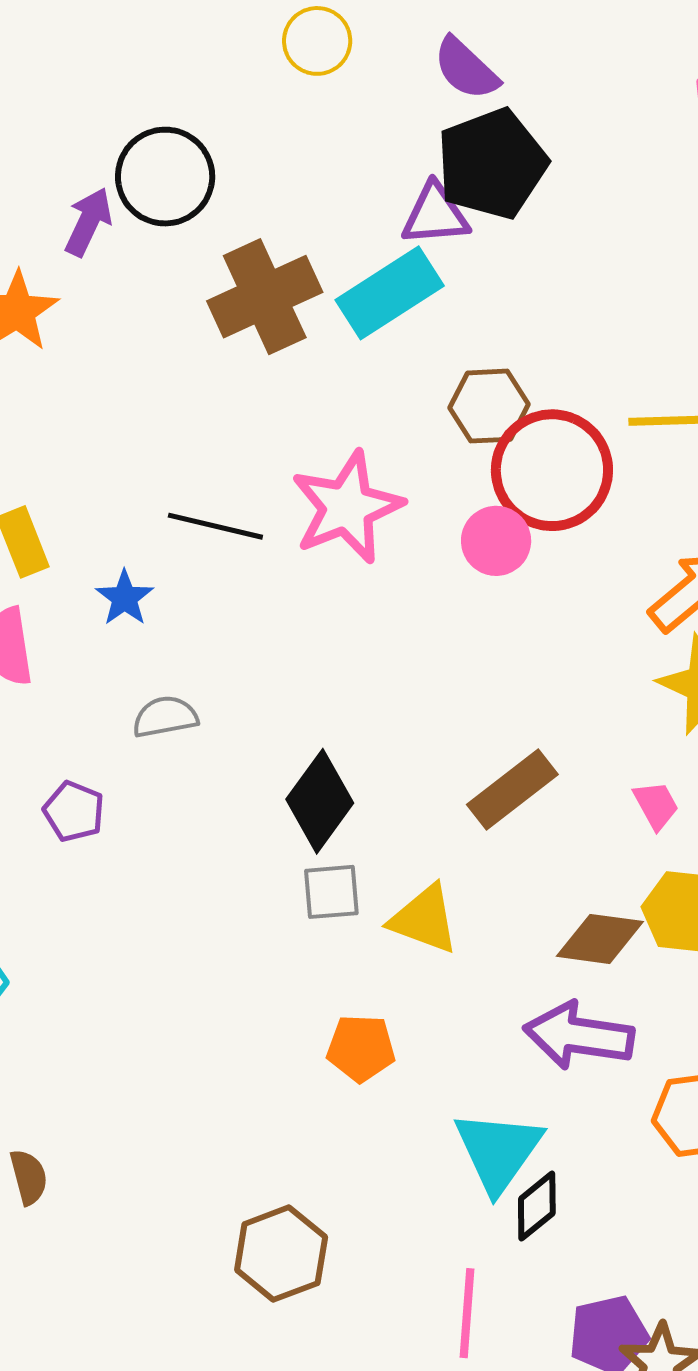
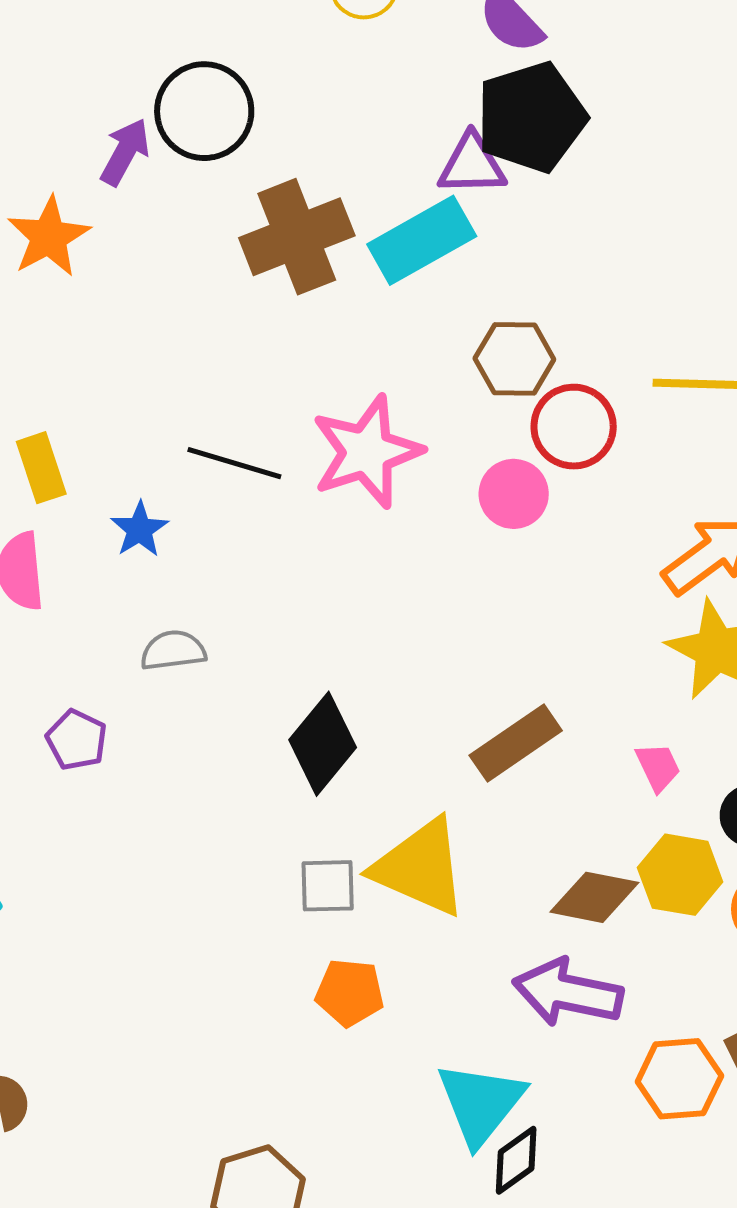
red circle: (552, 470) -> (574, 427), size x0.7
gray square: (331, 892) -> (328, 886), moved
yellow triangle: (424, 919) -> (420, 867), size x1.4

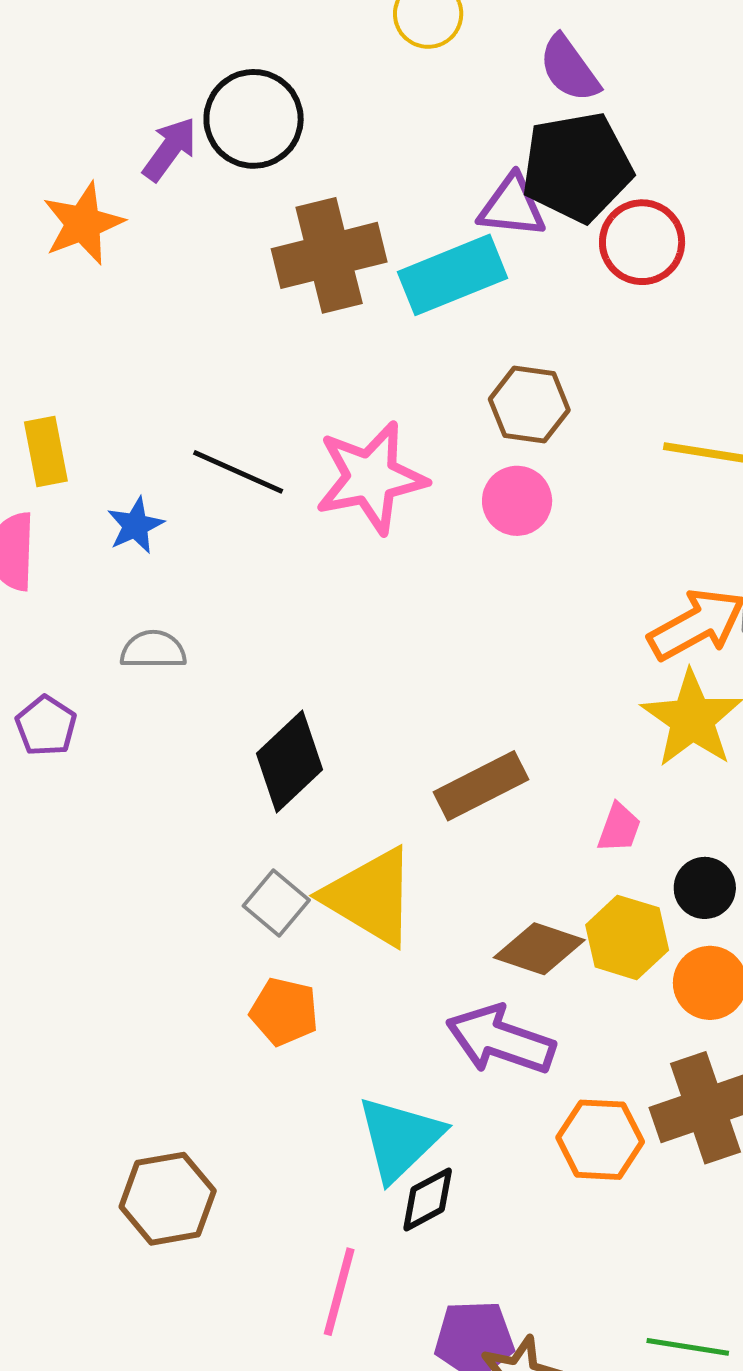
red circle: (574, 427) -> (642, 242), moved
pink circle: (514, 494) -> (517, 501), moved
pink trapezoid: (658, 767) -> (619, 828), turned 38
gray square: (328, 886) -> (276, 903), turned 34

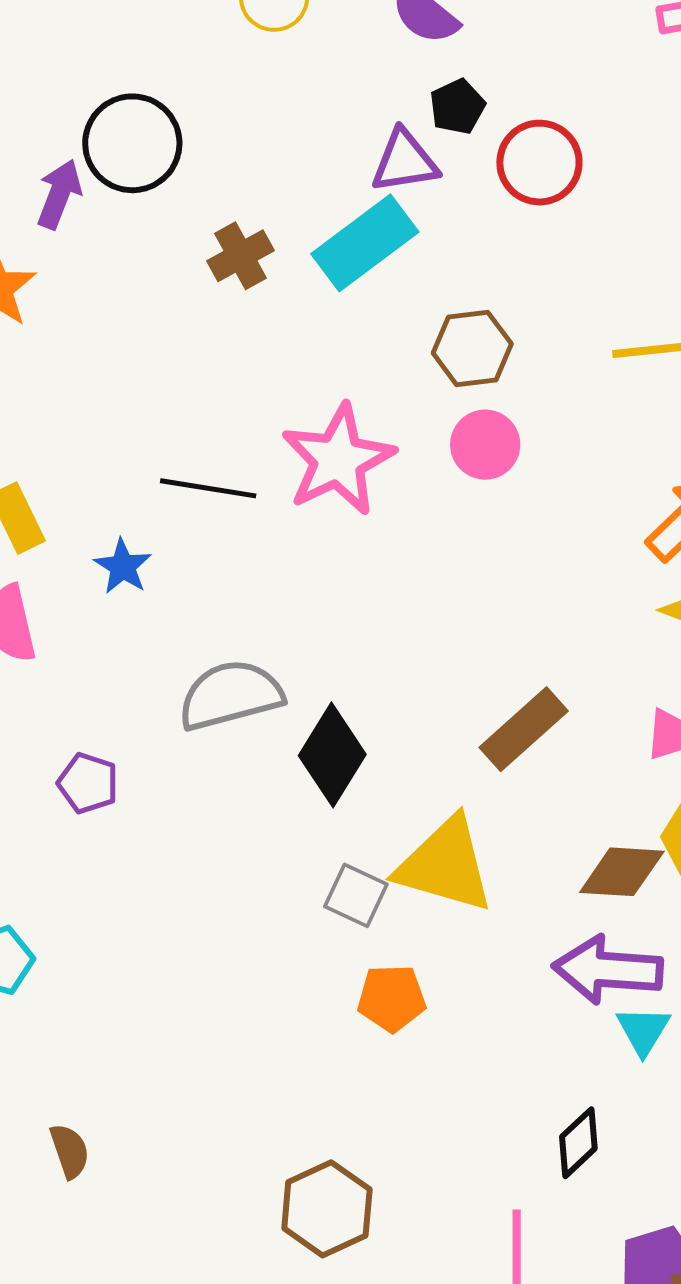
black pentagon: (577, 167) -> (457, 107), size x0.5
brown cross: (329, 255) -> (240, 256), size x0.6
gray semicircle: (153, 650) -> (231, 695), moved, size x1.6
cyan triangle: (400, 1138) -> (643, 1030), moved, size x0.6

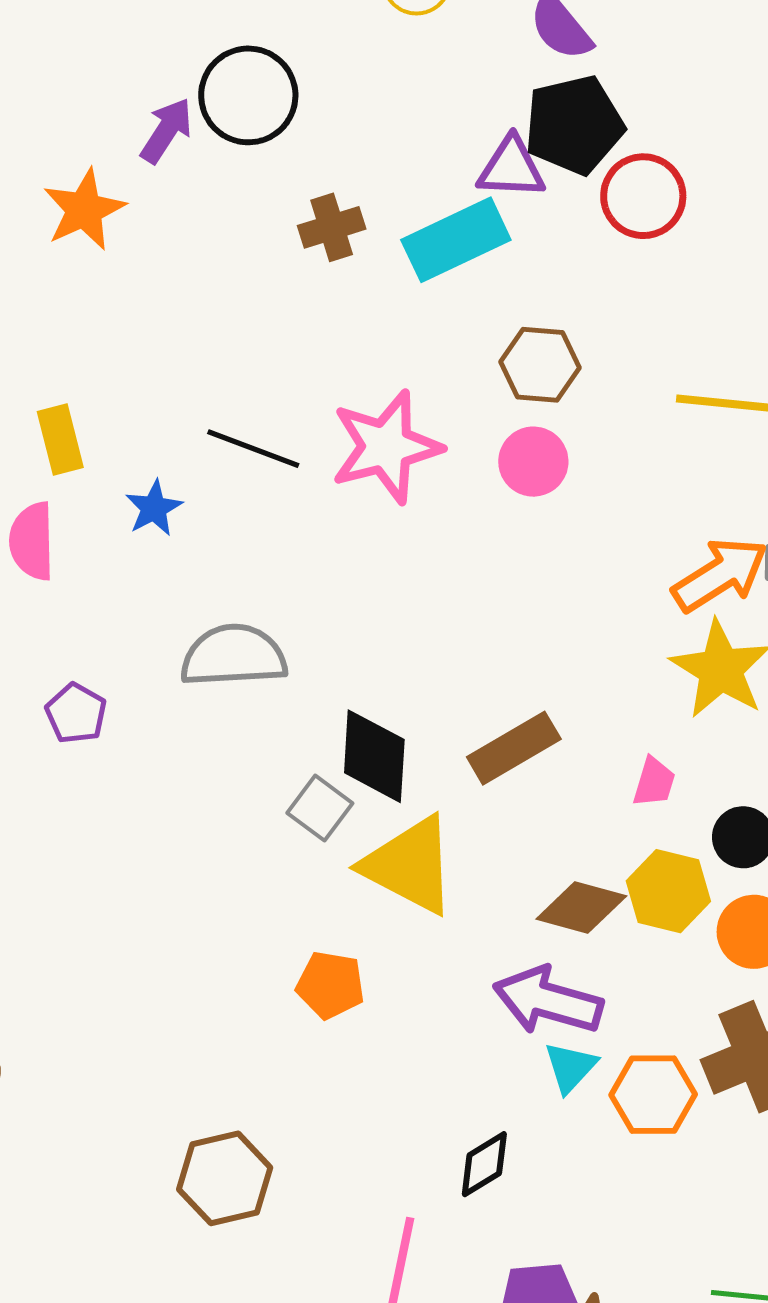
black pentagon: (457, 107) -> (574, 125), size x1.8
black diamond: (332, 755) -> (374, 756), moved, turned -40
gray square: (356, 895) -> (320, 808), moved

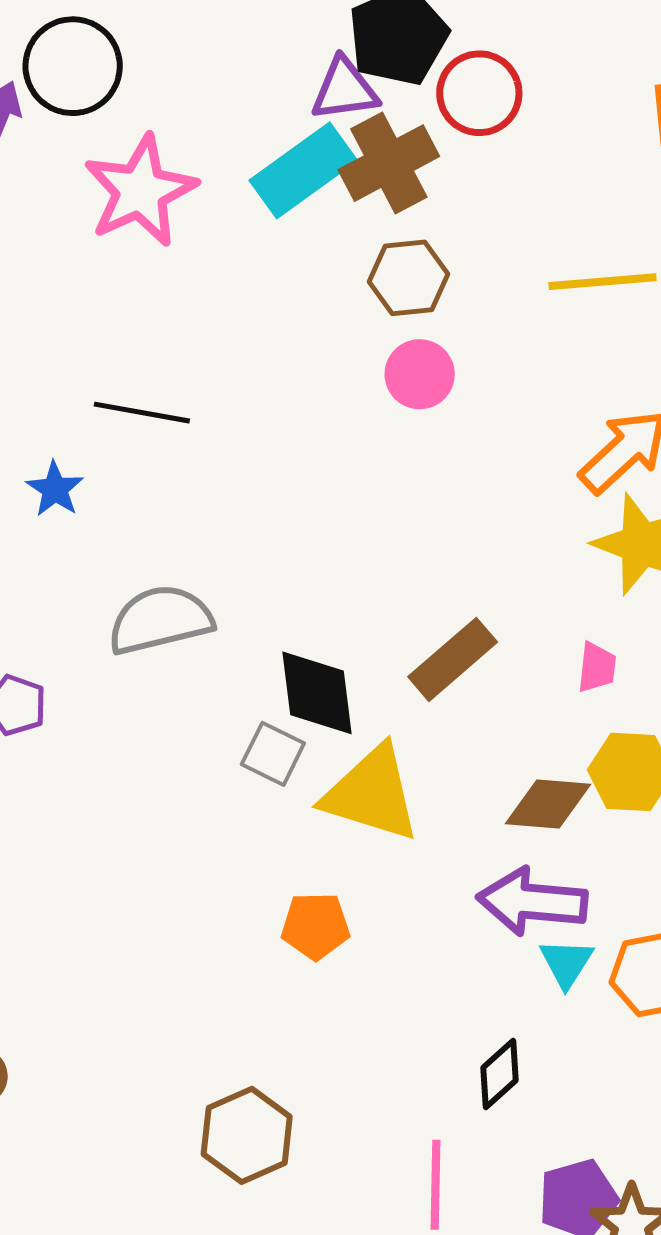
brown cross: (332, 227) -> (389, 163), moved, size x1.5
pink star: (386, 447) -> (140, 191), moved

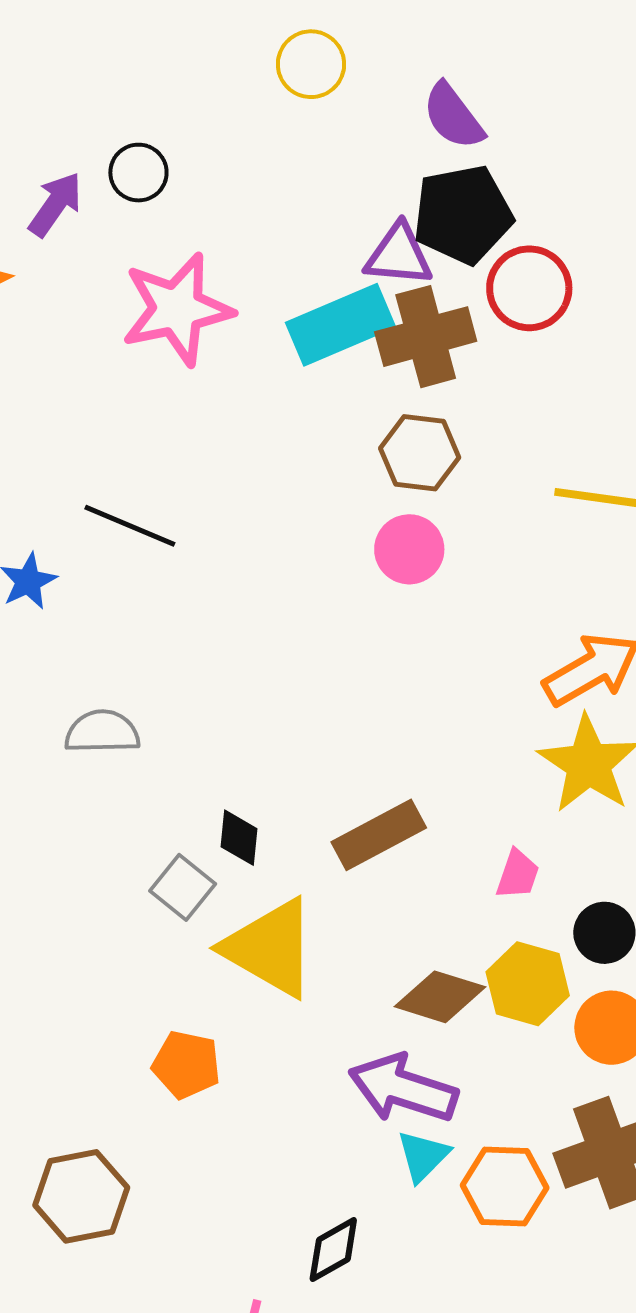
black circle: (73, 66) -> (138, 173), size x0.6
gray semicircle: (160, 620) -> (102, 732), size x0.7
black diamond: (317, 693) -> (239, 838), size x0.6
brown hexagon: (247, 1135) -> (81, 1196), moved

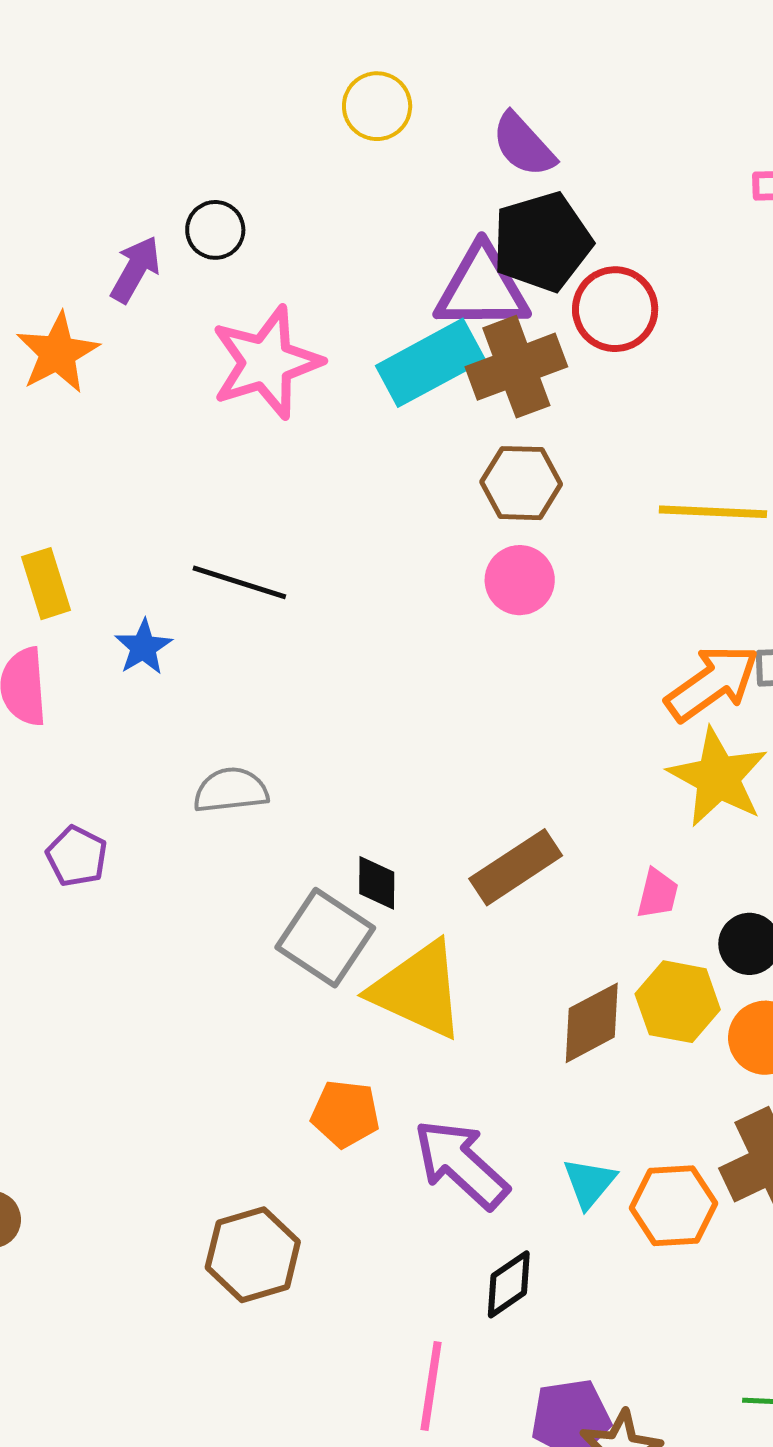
purple triangle: (399, 255) -> (482, 288), size x1.4
gray square: (183, 887) -> (325, 938), size x1.5
brown diamond: (440, 997) -> (592, 1023), turned -40
purple arrow: (403, 1089) -> (461, 1164), moved, turned 30

